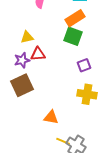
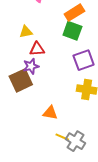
purple star: (22, 60) -> (31, 66), moved
purple square: (84, 65) -> (84, 60), size x1.5

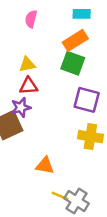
yellow triangle: (26, 32) -> (27, 64), moved
purple square: (84, 60) -> (87, 100), turned 35

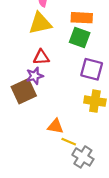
orange rectangle: (75, 40) -> (82, 18), turned 35
yellow triangle: (27, 64) -> (40, 23), moved, size x1.6
yellow line: (60, 196) -> (69, 142), moved

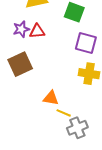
purple star: (35, 76) -> (21, 29), moved
gray cross: (83, 157) -> (77, 128), turned 36

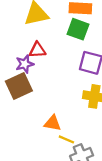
purple star: (21, 29) -> (25, 64), moved

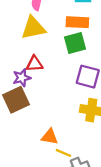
green square: (78, 29) -> (75, 43), turned -35

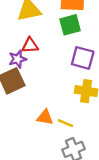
yellow line: (63, 153) -> (65, 123), moved

